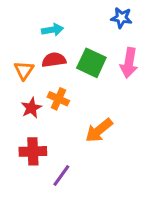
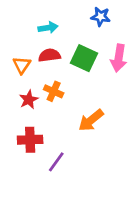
blue star: (121, 18) -> (101, 17), moved

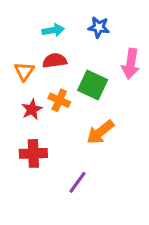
blue star: (101, 17) -> (99, 27), moved
green square: (84, 58) -> (93, 85), moved
purple line: (56, 162) -> (77, 182), moved

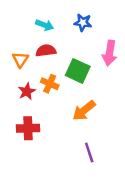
cyan arrow: (53, 30) -> (45, 25), turned 30
purple line: (77, 182) -> (89, 152), moved, turned -54

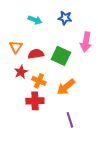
red semicircle: (46, 51) -> (36, 54), moved
orange cross: (50, 84) -> (39, 81), moved
red cross: (28, 128) -> (35, 101), moved

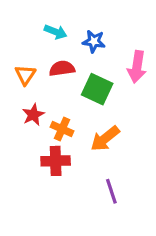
blue star: (65, 18) -> (94, 41), moved
red semicircle: (36, 54) -> (62, 68), moved

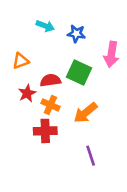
red semicircle: (62, 68) -> (50, 80), moved
orange triangle: (25, 75) -> (21, 61), turned 36

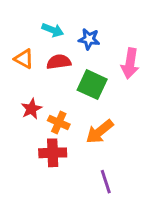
orange triangle: (21, 61) -> (24, 59), moved, turned 48
red semicircle: (50, 80) -> (59, 62), moved

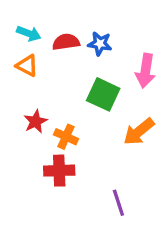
cyan arrow: (53, 30) -> (29, 33), moved
red semicircle: (59, 62) -> (66, 42), moved
orange arrow: (100, 132) -> (139, 132), moved

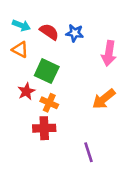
red semicircle: (66, 42) -> (49, 32), turned 42
green square: (103, 94) -> (47, 71), moved

